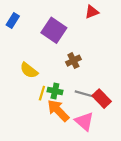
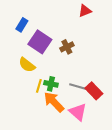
blue rectangle: (13, 20) -> (22, 25), moved
purple square: (54, 30) -> (40, 42), moved
brown cross: (73, 61) -> (67, 47), moved

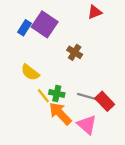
purple square: (40, 42) -> (45, 24), moved
brown cross: (67, 47) -> (75, 52), turned -32
yellow line: (39, 86) -> (43, 96), turned -56

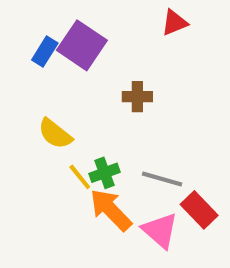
brown cross: (75, 52) -> (137, 97), turned -32
green cross: (57, 94) -> (104, 173), turned -32
red rectangle: (105, 101) -> (199, 210), moved

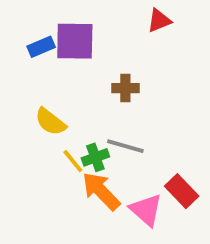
purple square: (82, 45) -> (75, 41), turned -33
blue rectangle: (45, 51) -> (41, 47), turned 35
gray line: (162, 179) -> (125, 146), moved

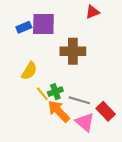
brown cross: (125, 88) -> (73, 51), size x1.6
yellow semicircle: (50, 122) -> (29, 71), turned -96
gray line: (125, 146) -> (79, 100), moved

